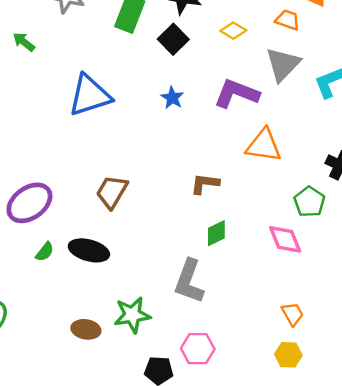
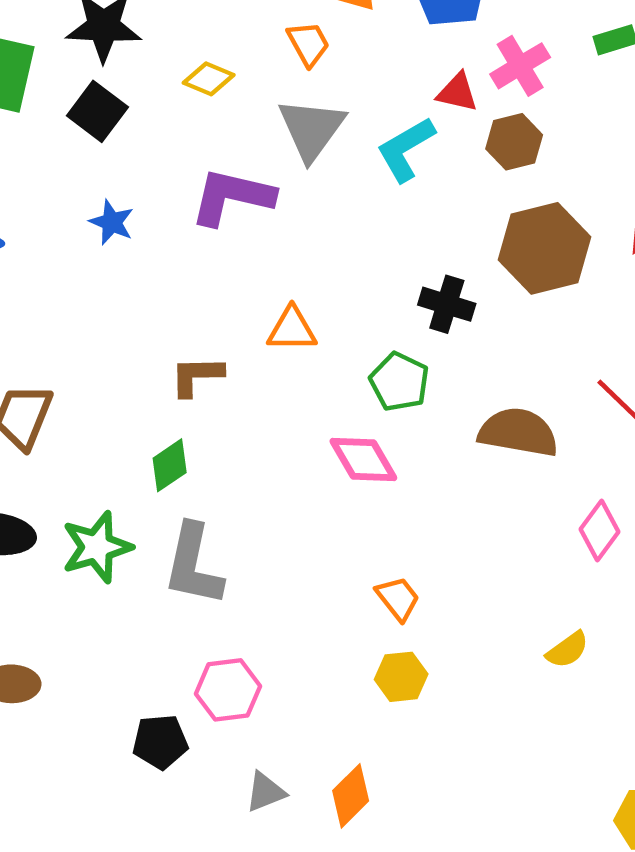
orange trapezoid: (288, 20) -> (308, 44), turned 50
orange triangle: (264, 146) -> (292, 329), moved, size x0.7
green diamond: (216, 233) -> (170, 465), moved
green star: (132, 315) -> (97, 547), moved

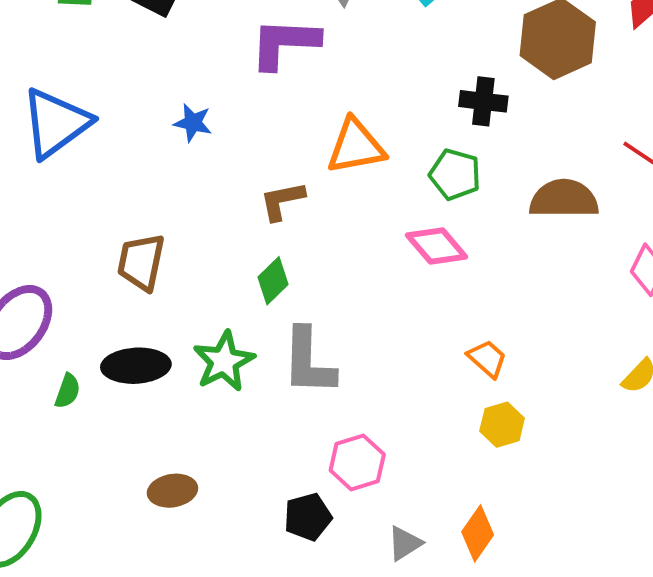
blue star: (112, 222) -> (193, 123), moved
orange triangle: (292, 329) -> (356, 146), size x1.4

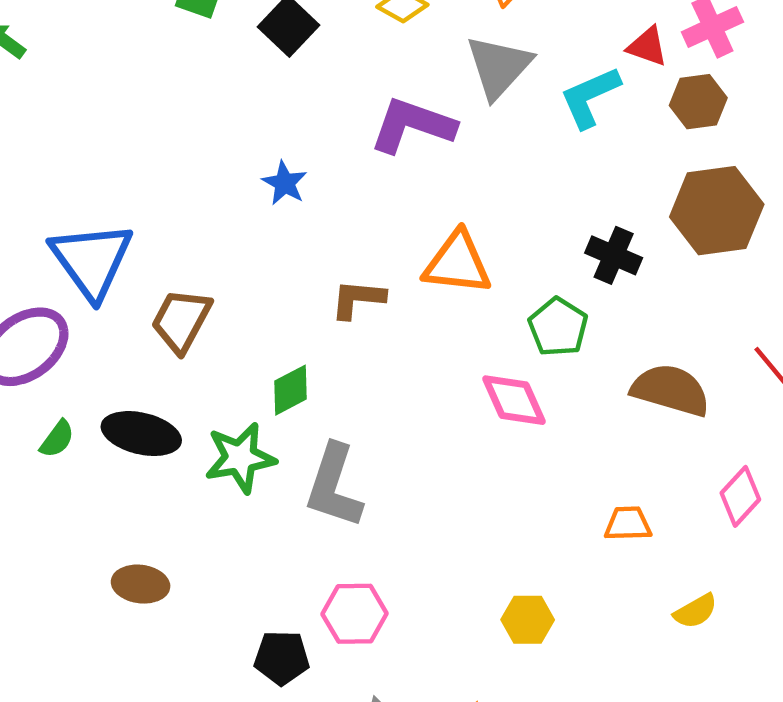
blue triangle: (56, 123) -> (92, 260), moved, turned -46
green diamond: (273, 281) -> (291, 390), moved
orange trapezoid: (487, 359) -> (628, 524), moved, turned -60

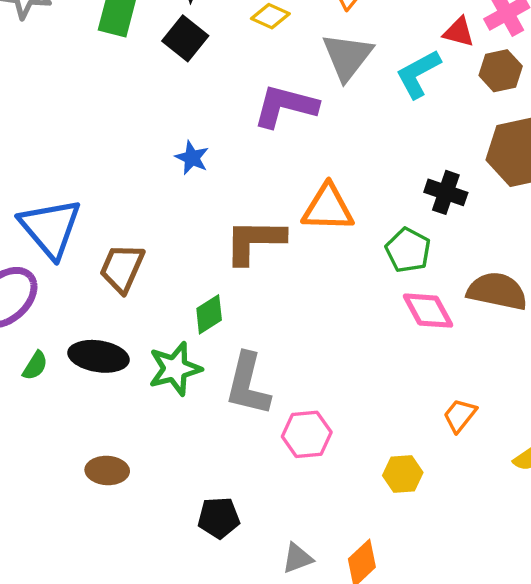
brown L-shape: (358, 299) -> (255, 241), size x1.5
pink diamond: (514, 400) -> (428, 311), moved
orange trapezoid: (628, 524) -> (460, 415), moved, turned -45
pink hexagon: (355, 614) -> (307, 434), moved

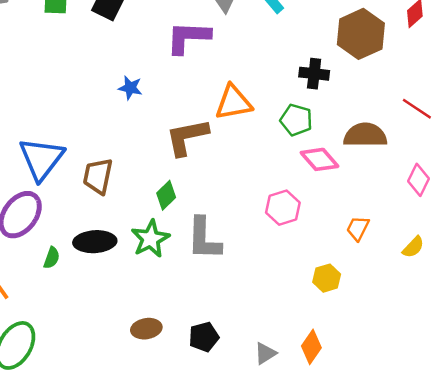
blue triangle: (50, 228) -> (41, 159), turned 30
pink hexagon: (307, 434) -> (283, 208), moved
brown ellipse: (107, 470) -> (146, 329), moved

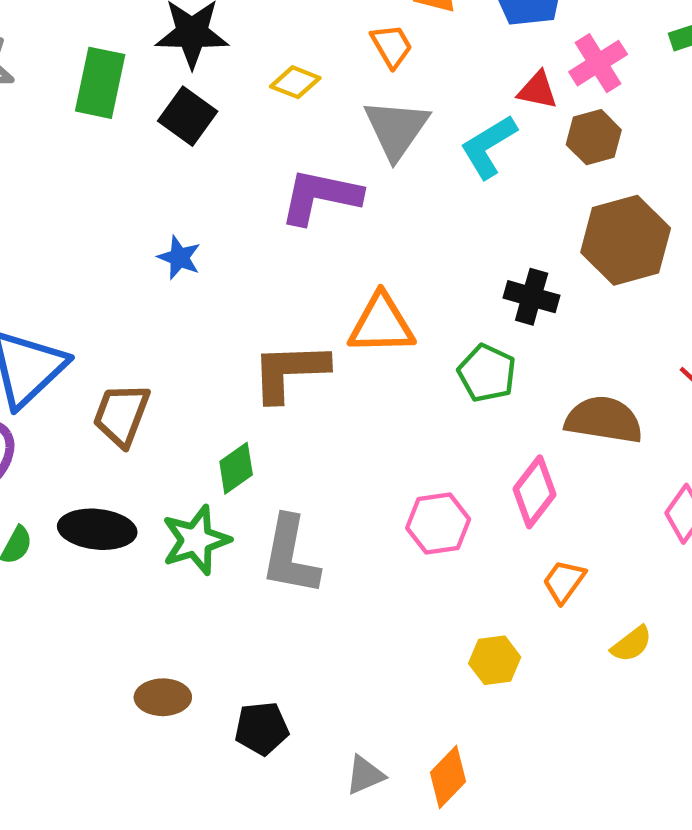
blue star: (130, 88) -> (179, 258), moved
pink diamond: (319, 159) -> (534, 492), moved, turned 69
yellow semicircle: (413, 247) -> (631, 644), moved

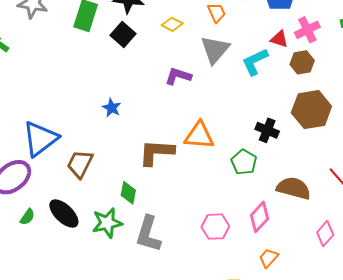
purple L-shape: (320, 196) -> (178, 76), size x0.7
blue star: (179, 258) -> (112, 108), moved
green diamond: (236, 468) -> (128, 193), turned -50
black ellipse: (97, 529) -> (64, 213), turned 32

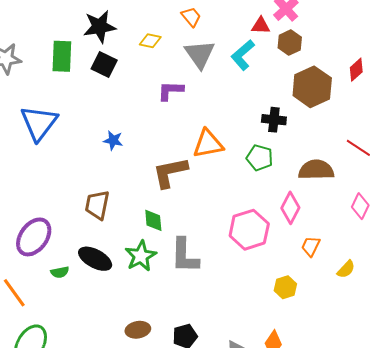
blue triangle: (40, 139) -> (39, 123), moved
green semicircle: (27, 217) -> (60, 272), turned 60
pink hexagon: (215, 227) -> (249, 230), size x1.4

